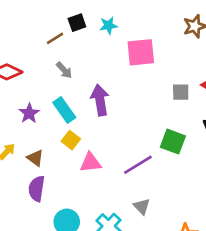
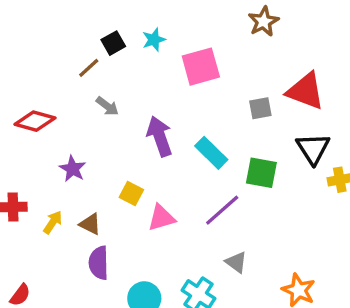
cyan rectangle: (64, 110) -> (211, 153), moved

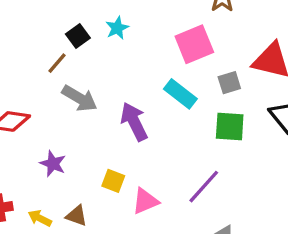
pink square: (201, 67) -> (194, 44), moved
gray arrow: (107, 106) -> (80, 98), size x1.5
cyan rectangle: (211, 153) -> (180, 94), moved
green square: (261, 173) -> (230, 127), moved
yellow arrow: (53, 222) -> (40, 218), turned -90

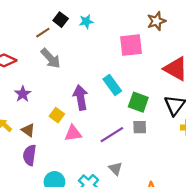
black square: (78, 36) -> (61, 20), turned -32
gray square: (229, 83) -> (140, 127), moved
cyan rectangle: (180, 94) -> (112, 85), moved
purple arrow: (134, 122) -> (81, 97), moved

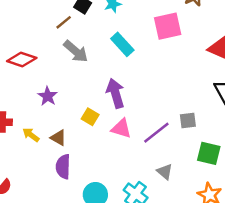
cyan rectangle: (112, 85) -> (122, 44), moved
green square: (138, 102) -> (209, 153), moved
pink triangle: (73, 133) -> (121, 128), moved, turned 30

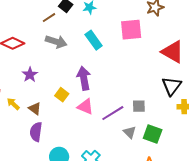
gray arrow: (76, 51) -> (56, 42), turned -30
gray triangle: (165, 172) -> (130, 132), moved

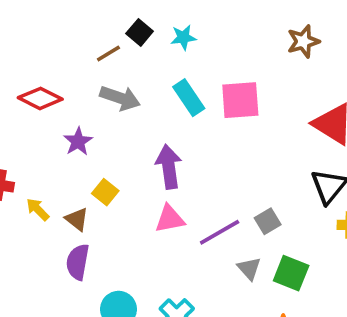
pink square: (131, 30) -> (240, 100), moved
purple star: (30, 75) -> (78, 141), moved
yellow square: (62, 95) -> (105, 192), moved
gray square: (139, 106) -> (268, 221), turned -32
pink triangle: (85, 107) -> (170, 219), turned -36

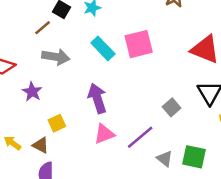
yellow square: (105, 192) -> (57, 123), turned 36
gray square: (268, 221) -> (172, 107), moved

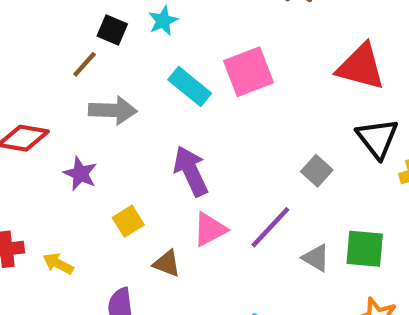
brown triangle: (41, 145) -> (167, 264), moved

